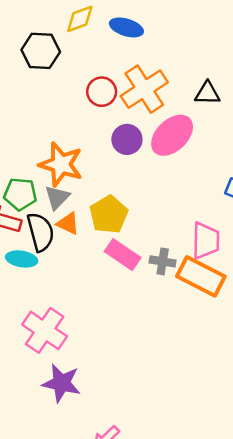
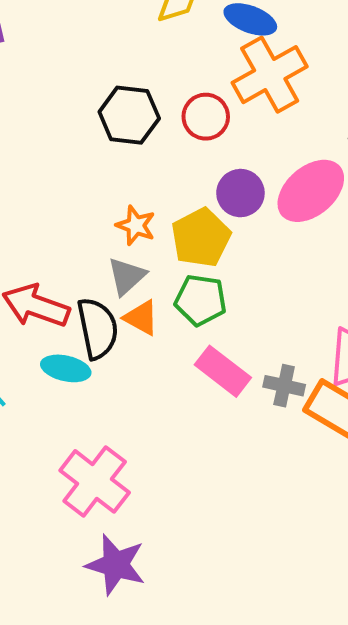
black hexagon: (41, 51) -> (129, 115), moved
orange cross: (144, 89) -> (270, 75), moved
orange star: (61, 164) -> (136, 225), size x0.6
green pentagon: (20, 194) -> (201, 300), moved
yellow pentagon: (109, 215) -> (201, 238), moved

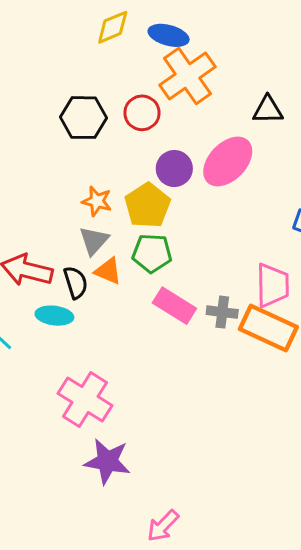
black semicircle: (98, 328) -> (76, 283), size x0.7

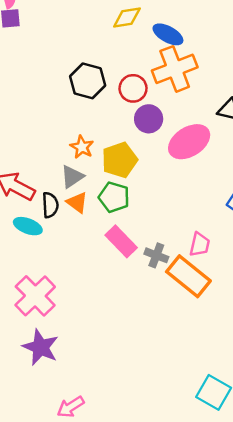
purple circle: (174, 169) -> (149, 119), moved
pink trapezoid: (272, 285) -> (200, 244), size x0.7

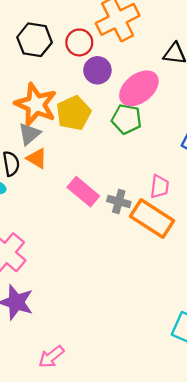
orange star: (82, 147) -> (36, 104), size x1.8
green pentagon: (114, 197) -> (127, 119), moved

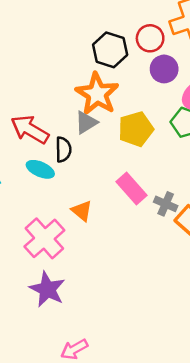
black hexagon: (35, 40) -> (110, 50), moved
yellow pentagon: (74, 113) -> (136, 129), moved
orange triangle: (37, 158) -> (82, 211), moved

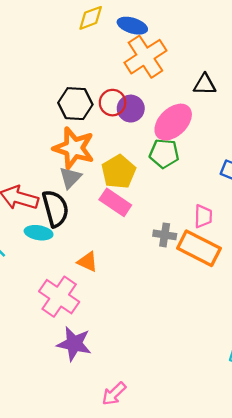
red circle: (150, 38) -> (113, 103), moved
black semicircle: (63, 150) -> (55, 209), size x1.5
pink rectangle: (132, 189) -> (115, 202), moved

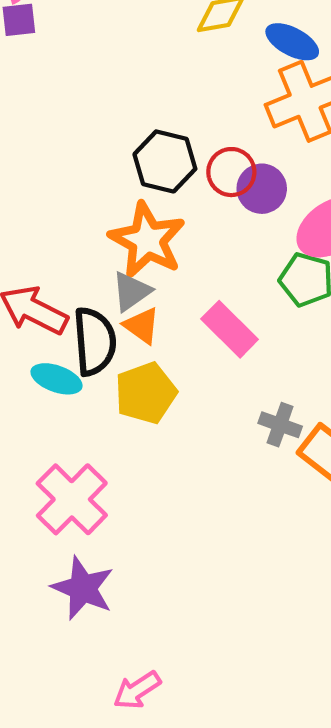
yellow pentagon: (119, 172) -> (146, 393), moved
pink rectangle: (115, 202) -> (230, 329), moved
orange triangle: (88, 262) -> (142, 326), moved

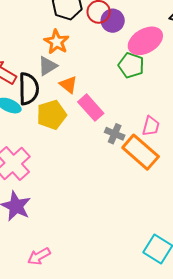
orange star: (147, 240) -> (57, 42), size x0.7
orange triangle: (142, 326) -> (68, 85), moved
pink rectangle: (230, 329) -> (91, 108), moved

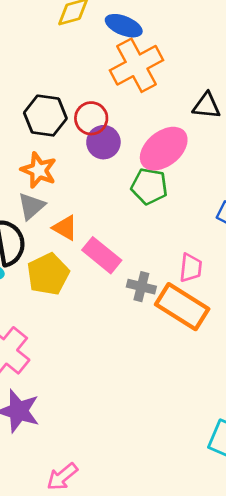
purple circle: (113, 21) -> (103, 142), moved

